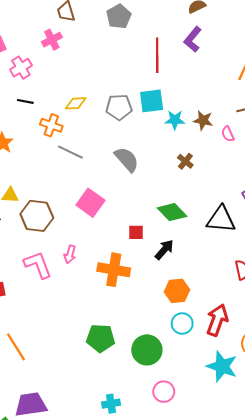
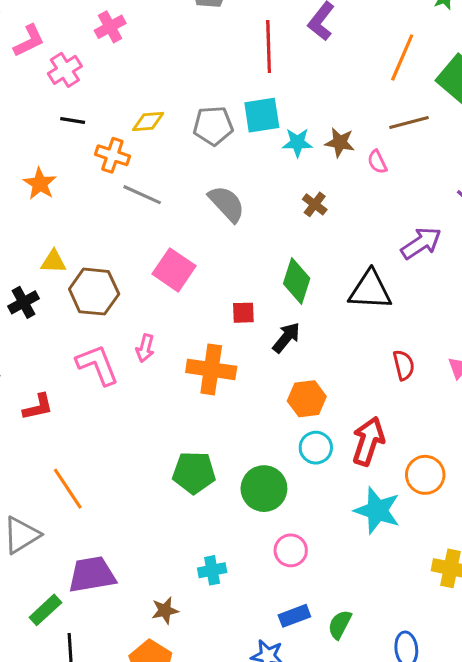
green diamond: (172, 212) -> (297, 281), turned 64

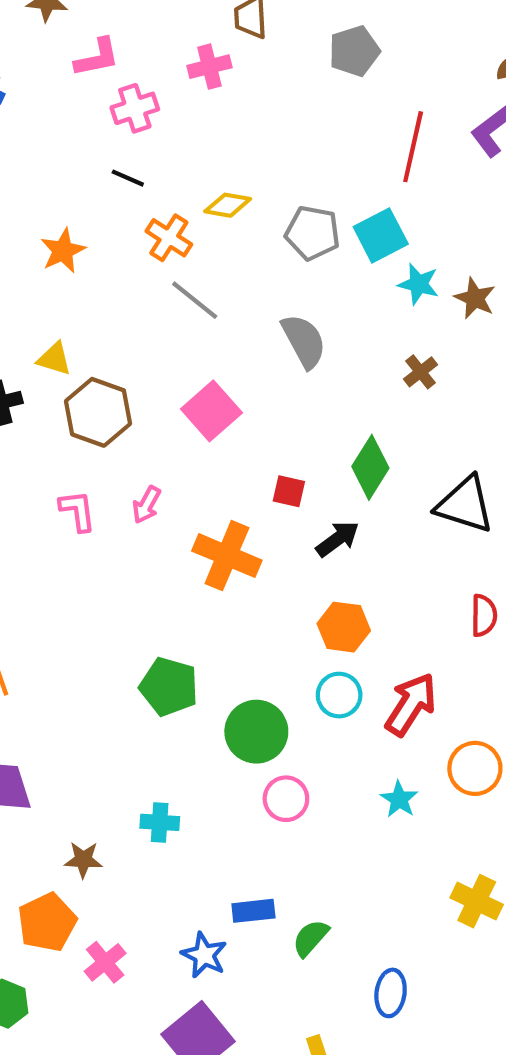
cyan square: (262, 115) -> (381, 235), turned -33
pink L-shape: (97, 365) -> (78, 511), size x0.7
cyan star: (377, 510) -> (399, 799), size x0.6
pink circle: (291, 550) -> (286, 799), moved

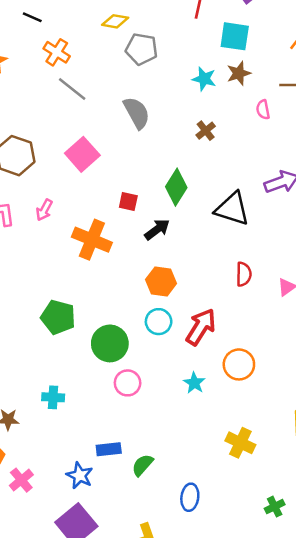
yellow diamond: (228, 205) -> (115, 21), moved
cyan square: (381, 235) -> (235, 36), moved, turned 36
brown star: (475, 298) -> (239, 73), moved, turned 30

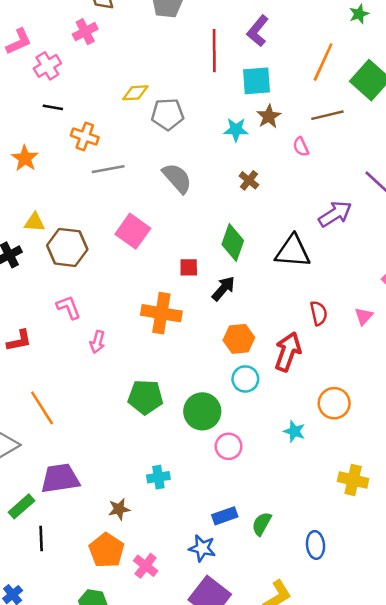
gray line: (72, 89) -> (108, 169), turned -36
pink arrow: (44, 210) -> (97, 342), moved
red arrow: (201, 327) -> (288, 352), moved

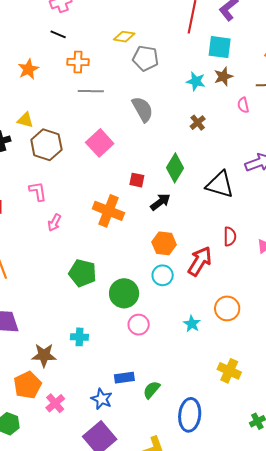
orange cross: (85, 136) -> (78, 62), turned -30
brown star: (119, 509) -> (44, 355), size x1.4
blue ellipse: (315, 545) -> (190, 415), size x1.5

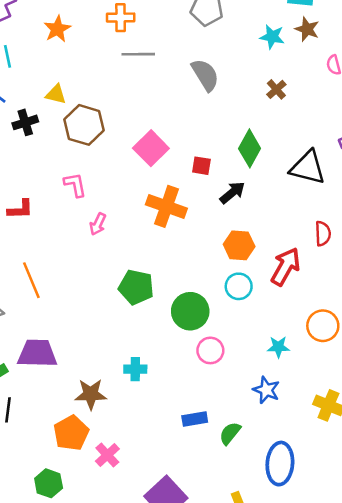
brown star: (223, 76) -> (307, 29), turned -30
pink square: (100, 143) -> (151, 148), moved
cyan star: (192, 324) -> (278, 347), turned -30
blue star: (102, 399) -> (266, 390), moved

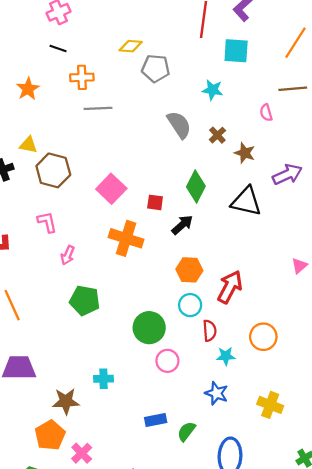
brown star: (307, 29) -> (245, 153), moved
gray semicircle: (205, 75) -> (179, 125), moved
red semicircle: (323, 234) -> (210, 331), moved
green pentagon: (136, 287) -> (85, 300), moved

